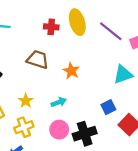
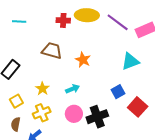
yellow ellipse: (77, 22) -> (87, 15), turned -70

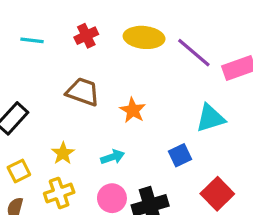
red cross: (63, 20) -> (86, 36), moved, turned -32
blue square: (118, 92) -> (180, 155), moved

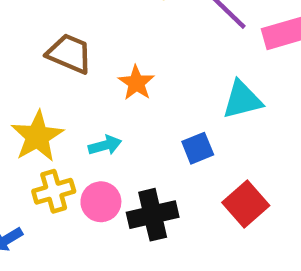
yellow star: (63, 153) -> (37, 136), size x1.6
yellow cross: (59, 193) -> (54, 191), moved

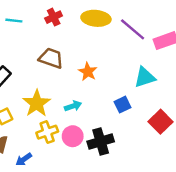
red square: (246, 204) -> (160, 122), moved

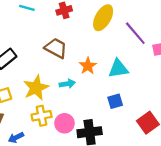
yellow ellipse: (96, 18) -> (103, 18), turned -75
cyan triangle: (145, 77) -> (118, 69), moved
cyan arrow: (73, 106) -> (67, 84), moved

